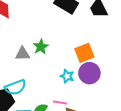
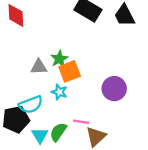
orange square: (84, 53) -> (70, 71), moved
cyan star: (67, 76) -> (59, 92), moved

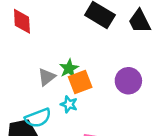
gray triangle: (39, 67) -> (47, 77), turned -36
purple circle: (114, 89) -> (128, 81), moved

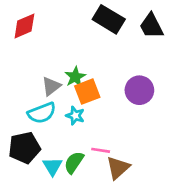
red diamond: (22, 21) -> (24, 26), turned 70
cyan semicircle: (38, 118) -> (42, 113), moved

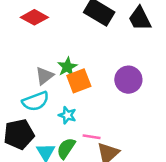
red diamond: (24, 26) -> (34, 17), moved, turned 52
cyan star: (75, 116) -> (67, 115), moved

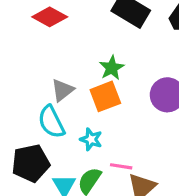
green star: (67, 67) -> (112, 68), moved
cyan semicircle: (36, 101) -> (51, 122), turned 84

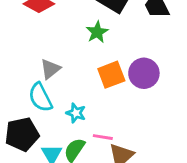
green star: (112, 68) -> (97, 32), moved
orange square: (105, 96) -> (111, 75), moved

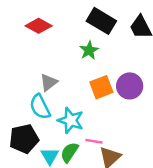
cyan star: (76, 113) -> (71, 120), size x1.5

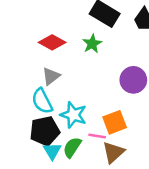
red diamond: (39, 26) -> (52, 42), moved
orange square: (101, 87) -> (115, 122), moved
black pentagon: (24, 139) -> (45, 131), moved

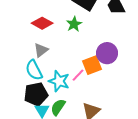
orange square: (115, 122) -> (92, 65), moved
pink line: (97, 136) -> (78, 75), moved, turned -56

